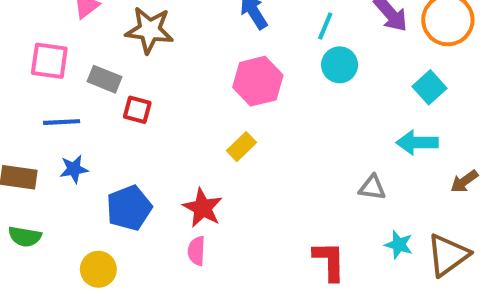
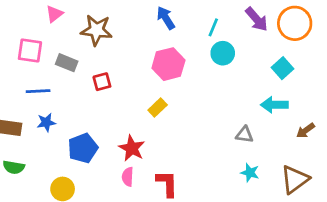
red square: (137, 110) -> (102, 82), moved, turned -30
cyan star: (399, 245) -> (250, 173), moved
red L-shape: (329, 261) -> (167, 184), moved

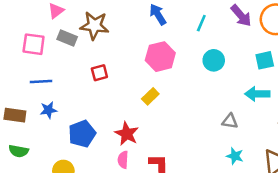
cyan circle: (223, 53) -> (214, 60), moved
gray rectangle: (67, 63) -> (67, 38), moved
cyan square: (282, 68) -> (265, 60), turned 30

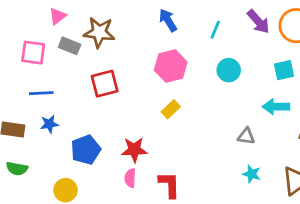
red square: (99, 73) -> (105, 84), size x1.5
yellow rectangle: (150, 96) -> (171, 109), moved
red star: (127, 134) -> (134, 150), turned -30

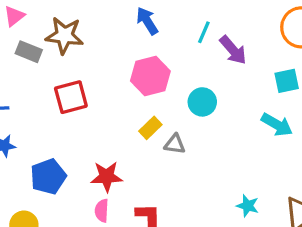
purple arrow: (258, 22) -> (233, 50), moved
cyan circle: (229, 70) -> (202, 102), moved
cyan arrow: (276, 107) -> (277, 125), turned -150
gray triangle: (246, 136) -> (175, 144), moved

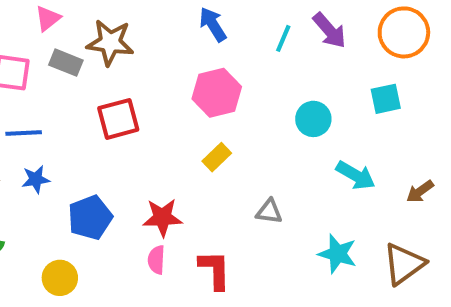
purple arrow: (233, 50) -> (329, 30), moved
cyan circle: (202, 102) -> (313, 119), moved
cyan arrow: (277, 125) -> (356, 175), moved
gray triangle: (175, 144) -> (269, 211), moved
cyan star: (248, 206) -> (338, 254), size x1.4

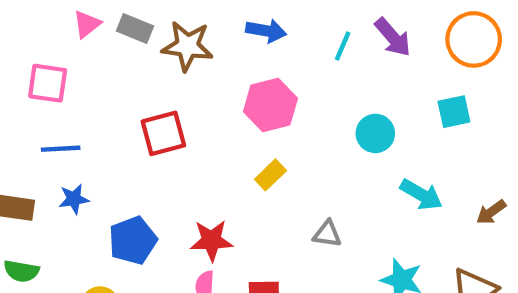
blue arrow: (213, 24) -> (266, 31), turned 132
brown star: (110, 42) -> (187, 46), moved
gray rectangle: (66, 63) -> (135, 29), moved

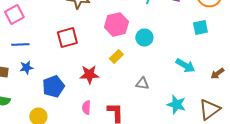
pink square: (48, 83) -> (14, 14), turned -36
cyan circle: (375, 133) -> (144, 38), moved
red star: (211, 240) -> (89, 74), moved

